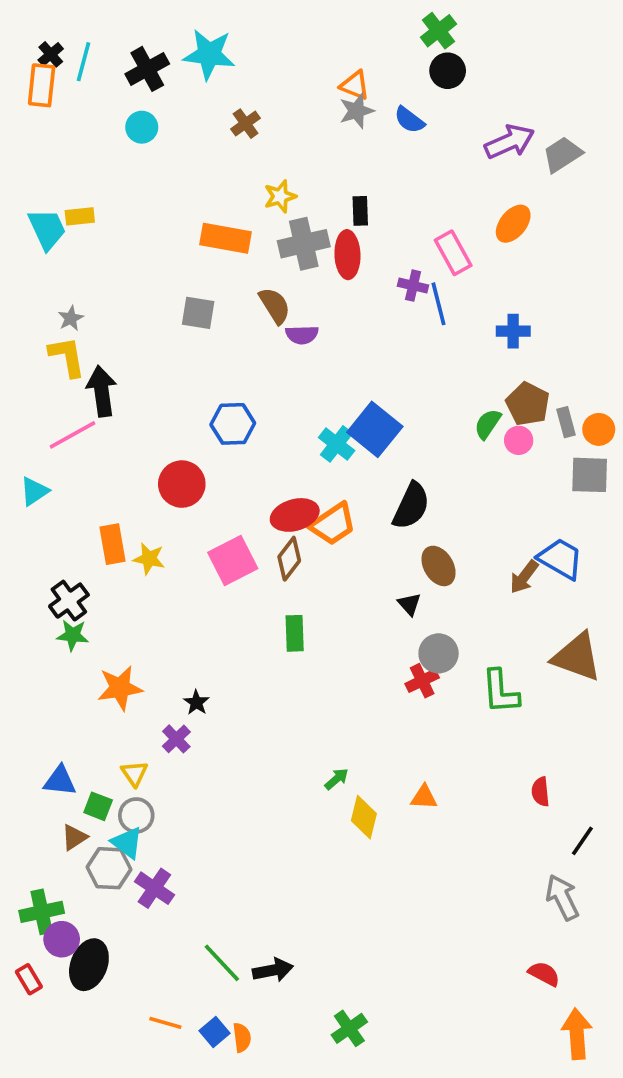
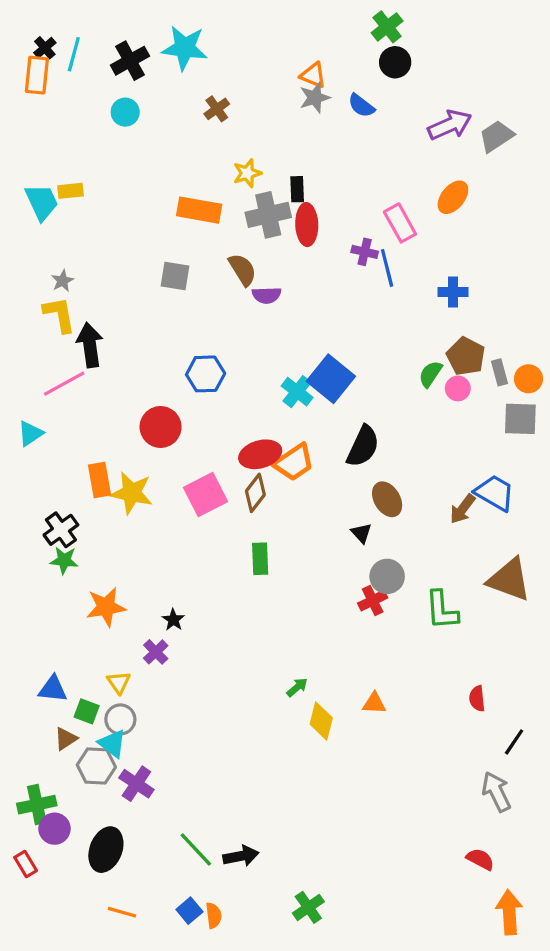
black rectangle: (360, 211) -> (297, 189), moved
yellow star: (149, 559) -> (132, 493), size x1.5
black ellipse: (89, 965) -> (106, 850), moved
orange line: (165, 1023) -> (122, 912), moved

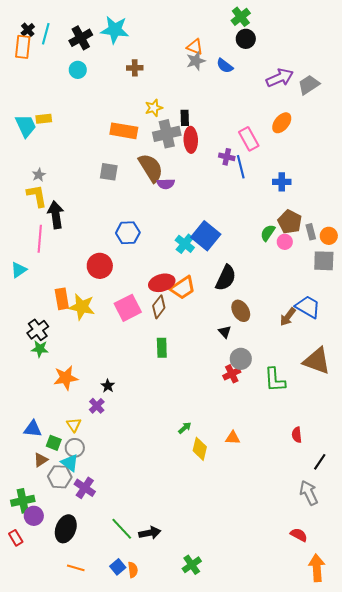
brown cross: (217, 109) -> (135, 68), turned 35
brown semicircle: (242, 270) -> (151, 168), size x1.4
pink line: (64, 384) -> (40, 239), turned -56

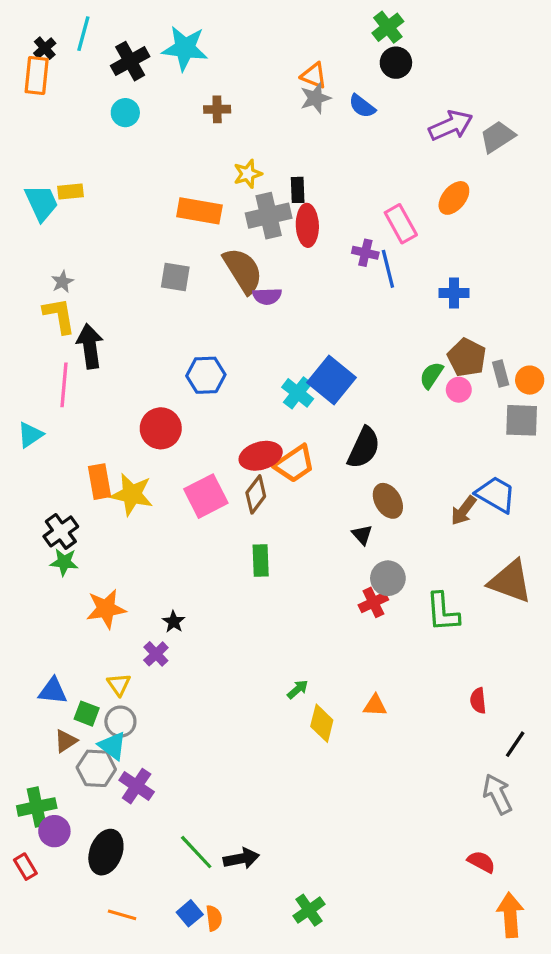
cyan line: (46, 34) -> (83, 34), moved

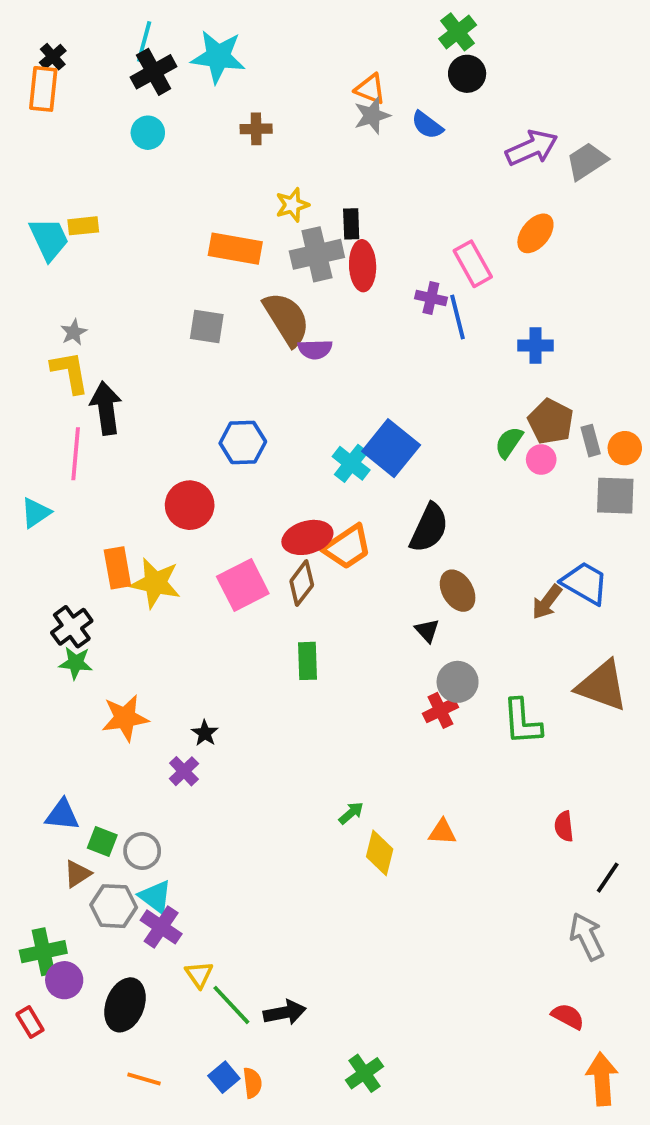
cyan line: (83, 34) -> (144, 41), moved
yellow triangle: (119, 685) -> (199, 975), moved
cyan triangle: (112, 746) -> (155, 897), moved

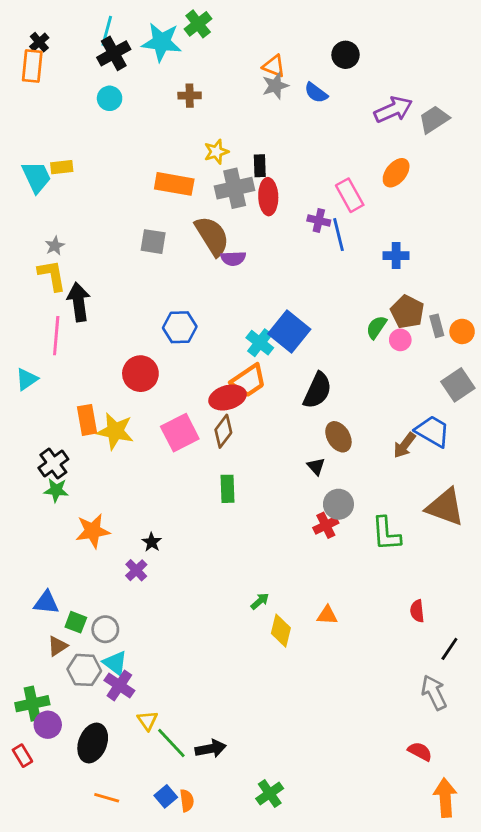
green cross: (458, 32) -> (198, 24), moved
gray square: (615, 496) -> (458, 385), moved, turned -36
orange trapezoid: (347, 547) -> (249, 381), moved

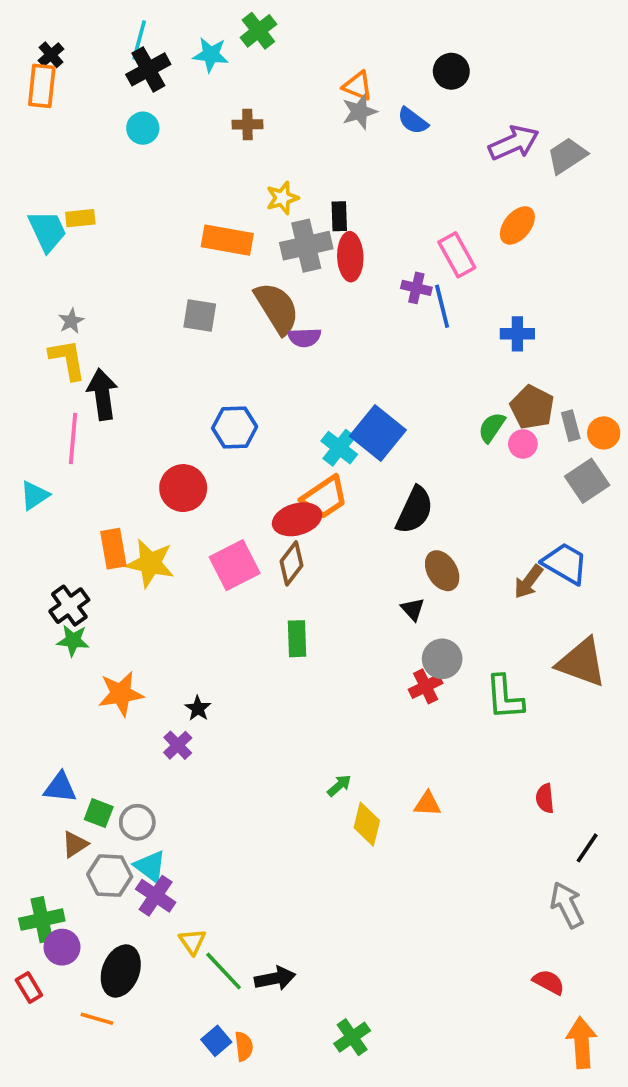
cyan star: (162, 42) -> (211, 55), size x0.7
gray square: (458, 385) -> (587, 481), moved
orange line: (107, 798) -> (97, 1019), moved

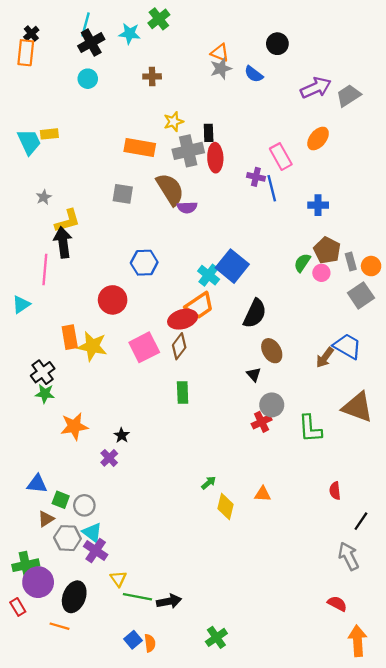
yellow L-shape: (67, 360) -> (67, 221), moved, turned 84
purple circle: (62, 947) -> (38, 582), size x1.4
green line: (224, 971) -> (137, 597), turned -36

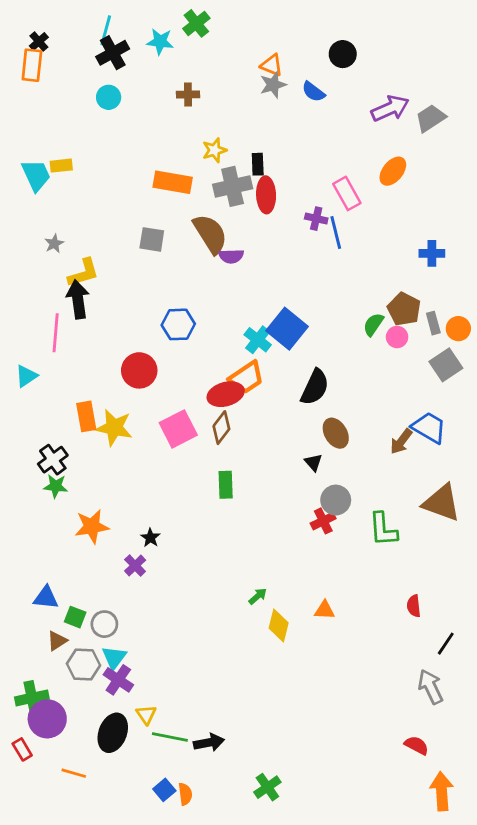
blue cross: (318, 205) -> (432, 253), moved
cyan triangle: (92, 532) -> (114, 658), turned 30
black ellipse: (74, 597) -> (113, 733), moved

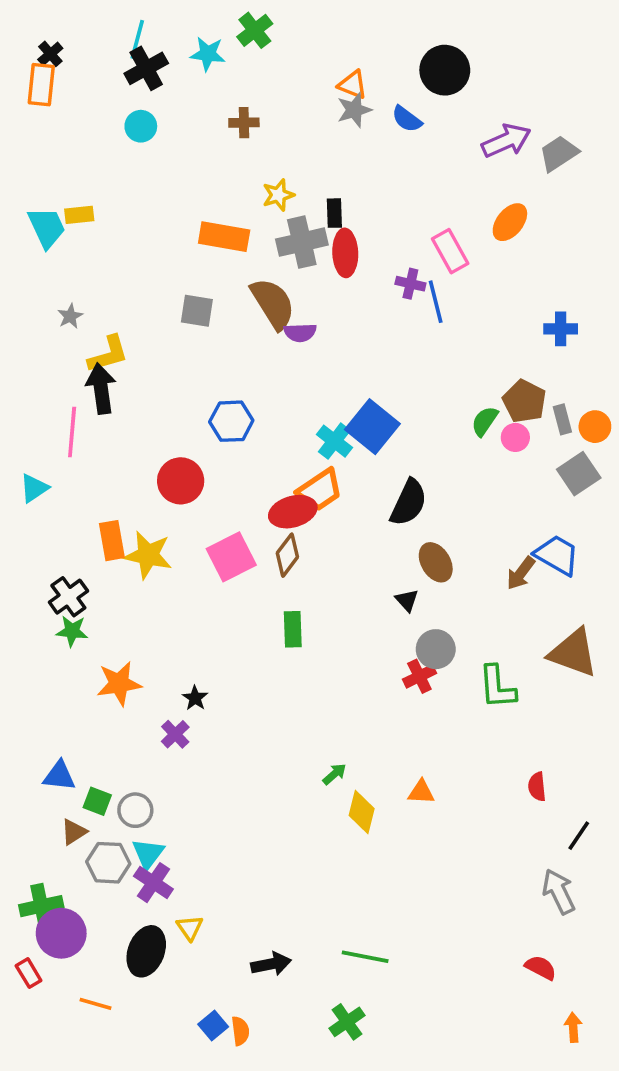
black circle: (343, 54) -> (445, 70), size x1.4
green line: (170, 737) -> (365, 957), moved
orange arrow: (442, 791) -> (573, 1027), size x0.6

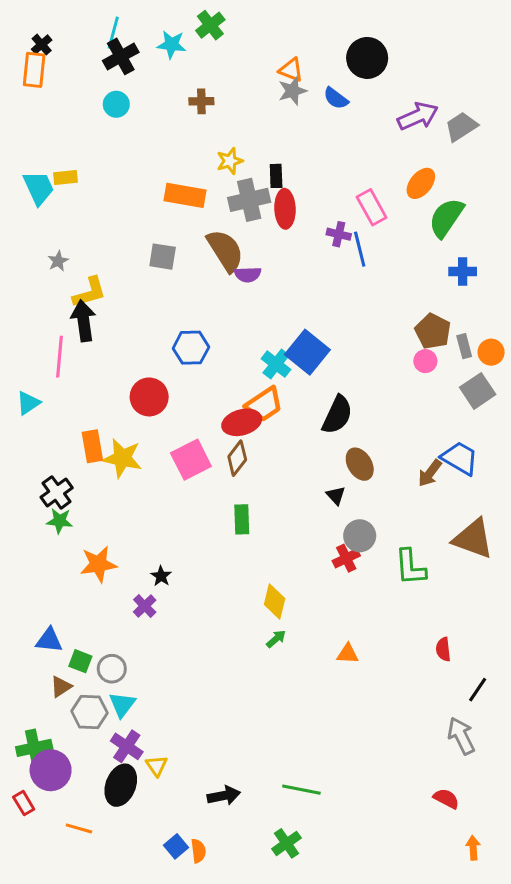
green semicircle: (485, 421) -> (446, 218), moved, size x1.6
yellow diamond: (362, 812) -> (275, 601), moved
purple cross: (153, 883) -> (127, 746), moved

